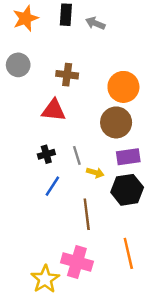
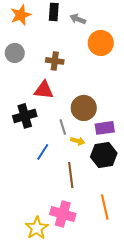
orange circle: (123, 87) -> (101, 43), moved
brown circle: (116, 122) -> (84, 108), moved
black cross: (46, 154) -> (25, 116), moved, size x1.6

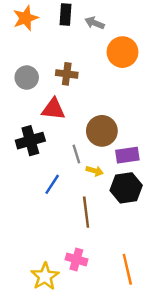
gray circle: (15, 53) -> (27, 78), moved
orange line: (105, 207) -> (127, 269), moved
pink cross: (63, 214) -> (76, 259), size x0.7

